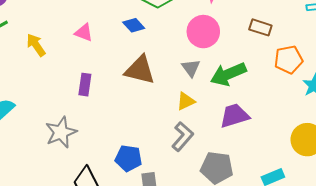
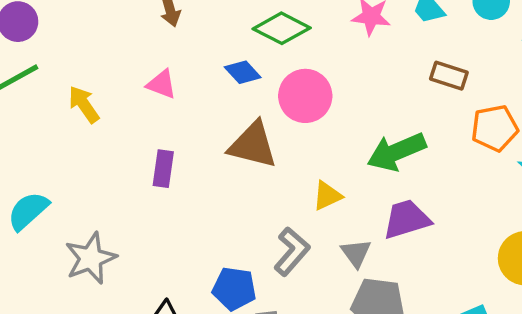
pink circle: (203, 32) -> (305, 96), moved
gray triangle: (191, 68) -> (356, 253), moved
gray star: (61, 132) -> (91, 258), moved
gray L-shape: (183, 137) -> (292, 251), moved

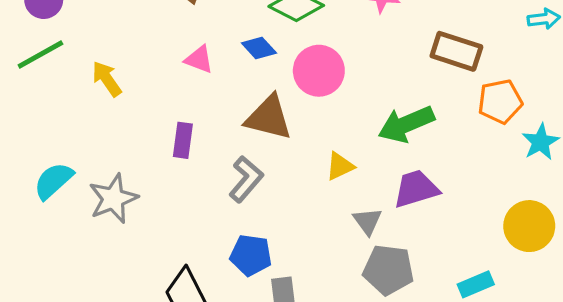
brown rectangle: (449, 76) -> (456, 51), size x1.4
pink triangle: (162, 84) -> (199, 59), moved
gray L-shape: (292, 251) -> (246, 179), moved
gray star: (91, 258) -> (113, 199), moved

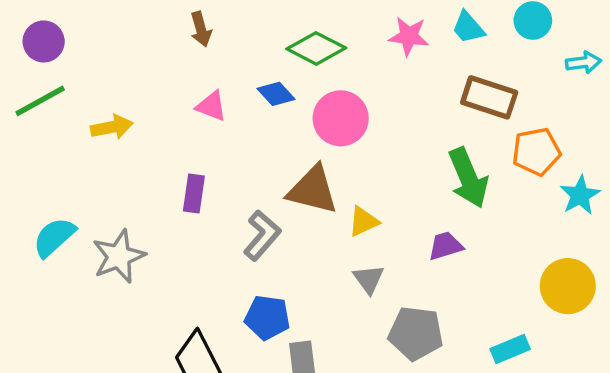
yellow arrow: (107, 79) -> (112, 127), turned 114
brown triangle: (269, 118) -> (313, 190), moved
green arrow: (406, 124) -> (468, 178), moved, turned -90
purple trapezoid: (416, 189) -> (445, 246), size x0.7
gray triangle: (367, 221) -> (369, 279), moved

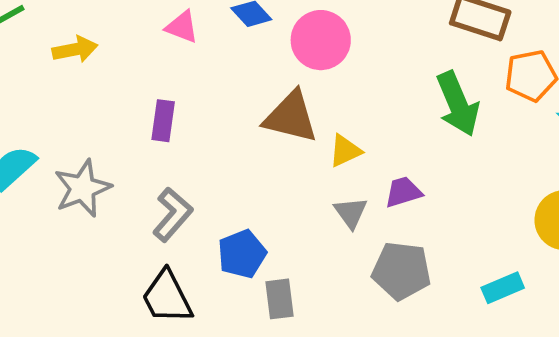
gray L-shape: (262, 235) -> (173, 215), moved
purple trapezoid: (445, 246) -> (403, 192), moved
blue pentagon: (267, 318) -> (242, 254), turned -30

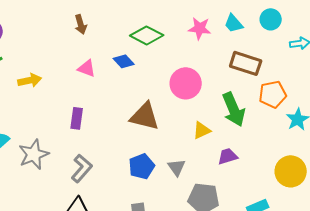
pink circle: (321, 40) -> (186, 83), moved
yellow triangle: (345, 151) -> (202, 130), moved
purple trapezoid: (403, 192) -> (228, 156), moved
blue pentagon: (242, 254) -> (142, 166), moved

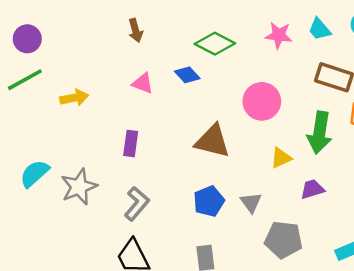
green arrow: (234, 109) -> (320, 133), turned 32

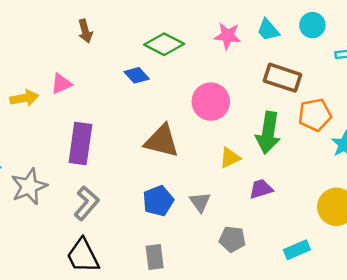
pink triangle: (143, 83) -> (61, 84), moved, turned -45
purple rectangle: (131, 143) -> (80, 143), size x1.6
gray pentagon: (283, 240) -> (232, 239), size x0.7

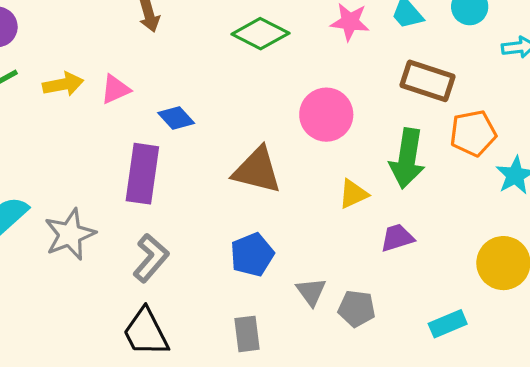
blue diamond: (137, 75) -> (176, 118), moved
yellow arrow: (24, 98) -> (63, 84), moved
gray triangle: (200, 202) -> (311, 292), moved

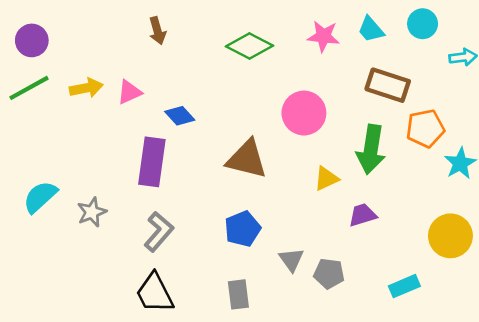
gray star: (70, 234) -> (92, 212), size x0.7

